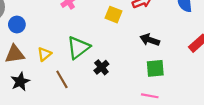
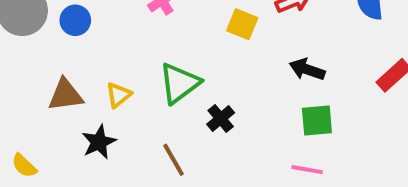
blue circle: (17, 24) -> (75, 20), moved
brown line: (62, 79) -> (174, 160), moved
black star: (20, 82) -> (99, 142), moved

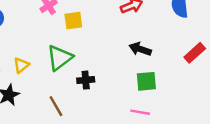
yellow square: (242, 24) -> (73, 21), moved, turned -30
black cross: (221, 119) -> (86, 80), turned 35

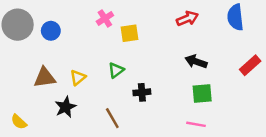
green triangle: (60, 58) -> (116, 70), size x0.6

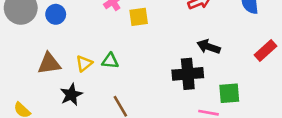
green triangle: (116, 70) -> (110, 61), moved, turned 42
black cross: (142, 92) -> (188, 74), moved, size x1.6
green square: (202, 94) -> (229, 93), moved

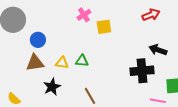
blue circle: (56, 14) -> (38, 40), moved
yellow triangle: (84, 64) -> (62, 63), turned 48

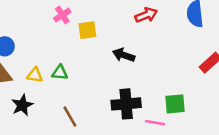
black arrow: (158, 50) -> (124, 55), moved
black cross: (142, 71) -> (126, 104), moved

